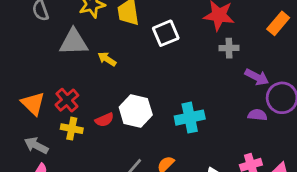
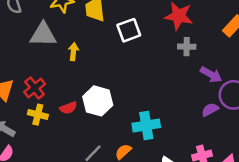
yellow arrow: (107, 59) -> (73, 52), turned 60
purple semicircle: (257, 115) -> (210, 110), turned -36
cyan cross: (190, 118) -> (146, 125), moved

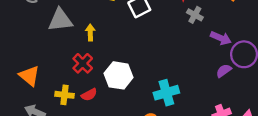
gray cross: (187, 47) -> (195, 15), turned 35
red cross: (35, 88) -> (83, 63), moved
red semicircle: (68, 108) -> (89, 95), moved

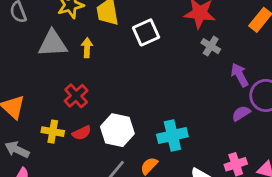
yellow arrow: (90, 32) -> (87, 48), moved
purple arrow: (221, 38) -> (240, 75), turned -144
white hexagon: (119, 75) -> (117, 130), moved

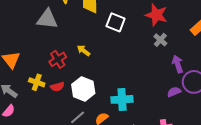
white square: (146, 32) -> (116, 22), turned 36
yellow arrow: (87, 48) -> (84, 50), moved, turned -64

